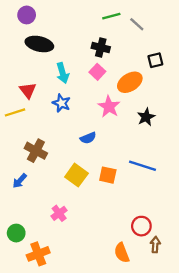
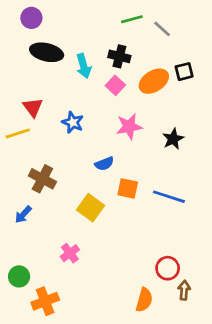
cyan arrow: (63, 73) -> (84, 66), moved
orange ellipse: (130, 82) -> (154, 81), moved
pink star: (109, 107) -> (129, 127), turned 30
orange square: (108, 175) -> (128, 188), moved
orange semicircle: (122, 253) -> (144, 300), turned -144

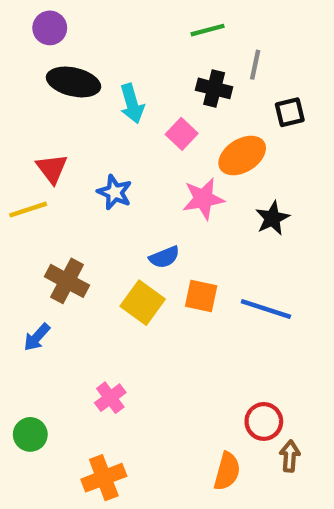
gray line: (162, 29) -> (255, 65), moved, turned 60
black cross: (119, 56) -> (214, 88), moved
orange ellipse: (154, 81) -> (242, 156), moved
yellow square: (91, 208) -> (143, 303), moved
orange cross: (45, 301) -> (104, 478), moved

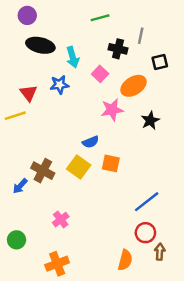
green line: (208, 30) -> (100, 18), moved
blue star: (115, 192) -> (59, 85), moved, turned -30
brown cross: (67, 281) -> (43, 171), moved
blue line: (266, 309) -> (147, 202), moved, turned -56

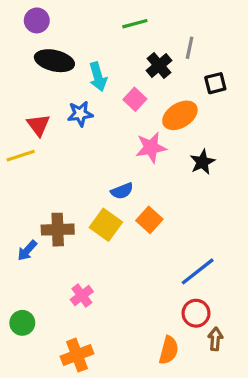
black cross: (118, 49) -> (159, 65), turned 36
orange square: (111, 163) -> (149, 220), turned 30
brown cross: (43, 171) -> (58, 230), turned -30

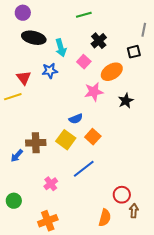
gray line: (190, 48) -> (144, 30), moved
blue line: (198, 271) -> (84, 169), moved

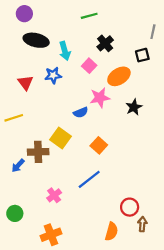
yellow line: (13, 97) -> (14, 118), moved
blue semicircle: (76, 119) -> (81, 112), moved
yellow square: (66, 140) -> (61, 138), moved

